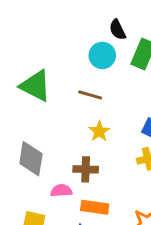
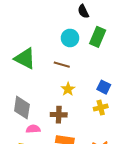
black semicircle: (117, 30) -> (83, 11), moved
pink semicircle: (61, 191) -> (33, 129), moved

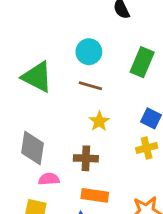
green rectangle: (98, 37) -> (142, 62), moved
cyan circle: (70, 38) -> (89, 52), moved

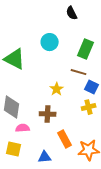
brown line: (90, 86) -> (79, 72), moved
orange rectangle: (95, 195) -> (65, 139), moved, turned 54

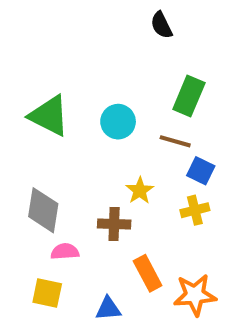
cyan circle: (50, 42) -> (118, 122), moved
yellow star: (57, 89) -> (140, 191), moved

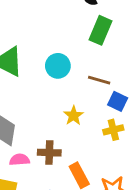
green rectangle: (189, 96) -> (101, 30), moved
brown cross: (114, 224) -> (49, 153), moved

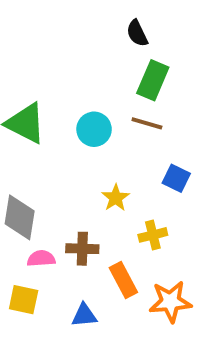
brown line: (99, 80) -> (147, 123), moved
yellow cross: (113, 130) -> (153, 235), moved

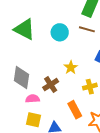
brown cross: (82, 249) -> (51, 85), moved, turned -35
yellow square: (24, 300) -> (34, 120), moved

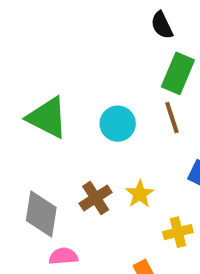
brown line: (87, 29) -> (172, 118), turned 56
brown cross: (51, 85) -> (96, 198), moved

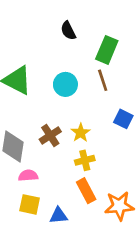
black semicircle: (162, 25) -> (68, 31), moved
yellow cross: (178, 232) -> (85, 160), moved

